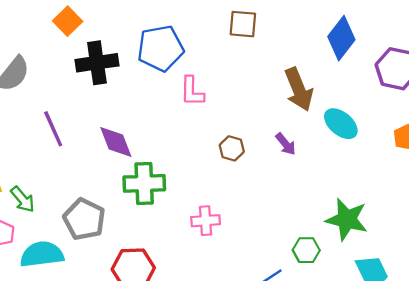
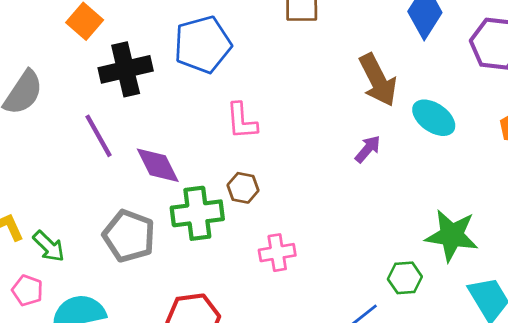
pink L-shape: (192, 91) -> (242, 121), moved
purple line: (53, 129) -> (99, 136), moved
purple arrow: (286, 144) -> (368, 149), turned -95
brown hexagon: (232, 148) -> (243, 188), moved
gray pentagon: (84, 219) -> (129, 236), moved

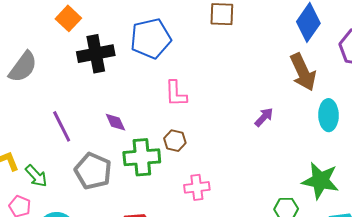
brown arrow: (378, 80) -> (303, 72), moved
cyan ellipse: (434, 118) -> (328, 115), moved, turned 52
purple line: (99, 136) -> (62, 126), moved
purple diamond: (158, 165) -> (115, 122), size x0.7

